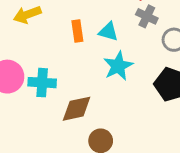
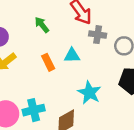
cyan star: (118, 66) -> (89, 93), moved

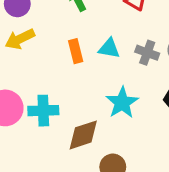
gray cross: (98, 35) -> (147, 53), moved

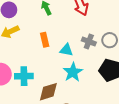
cyan triangle: (109, 48) -> (66, 50), moved

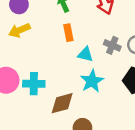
orange rectangle: (45, 40) -> (68, 33), moved

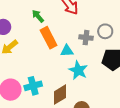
orange rectangle: (68, 33) -> (49, 38), size x1.5

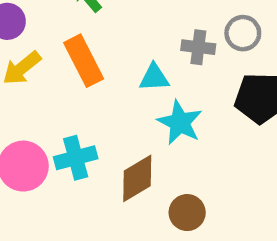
orange rectangle: (49, 38) -> (84, 61), moved

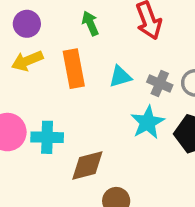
cyan triangle: (154, 78) -> (120, 77), moved, turned -30
cyan star: (180, 123) -> (148, 122), moved

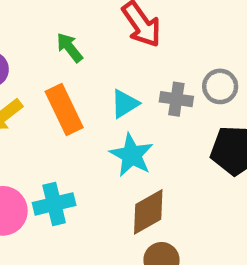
cyan star: (148, 122) -> (132, 155), moved
brown diamond: (87, 165) -> (148, 212), moved

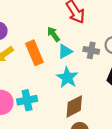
green arrow: (70, 47) -> (53, 34), moved

